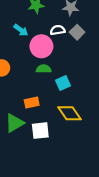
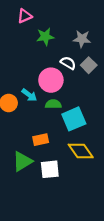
cyan arrow: (21, 30) -> (29, 95), moved
white semicircle: (58, 30) -> (68, 63), turned 40
cyan square: (63, 83) -> (74, 119), size x1.5

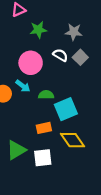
pink circle: (51, 80) -> (31, 63), moved
orange rectangle: (41, 140) -> (44, 128), moved

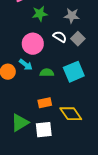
cyan square: (66, 109) -> (74, 72), moved

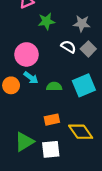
pink circle: (33, 44) -> (27, 54), moved

